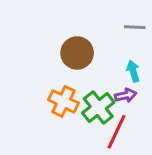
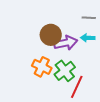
cyan arrow: (133, 71) -> (88, 38), moved, turned -72
purple arrow: (126, 95) -> (66, 43), moved, size x1.6

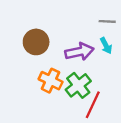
brown circle: (51, 35) -> (36, 42), moved
cyan arrow: (88, 38) -> (106, 46), turned -120

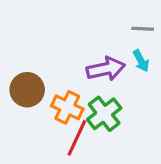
brown circle: (36, 42) -> (27, 90), moved
red line: (93, 105) -> (77, 138), moved

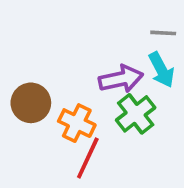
cyan arrow: (141, 61) -> (161, 70), size x1.4
green cross: (104, 114) -> (136, 114), moved

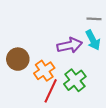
green cross: (136, 114) -> (75, 80), moved
orange cross: (77, 123) -> (44, 71), turned 30

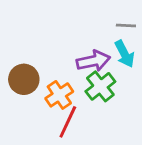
green cross: (75, 80) -> (100, 86), moved

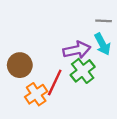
orange cross: (59, 95) -> (36, 94), moved
red line: (68, 122) -> (55, 83), moved

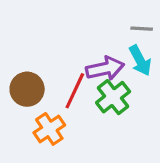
red line: (55, 83) -> (75, 91), moved

